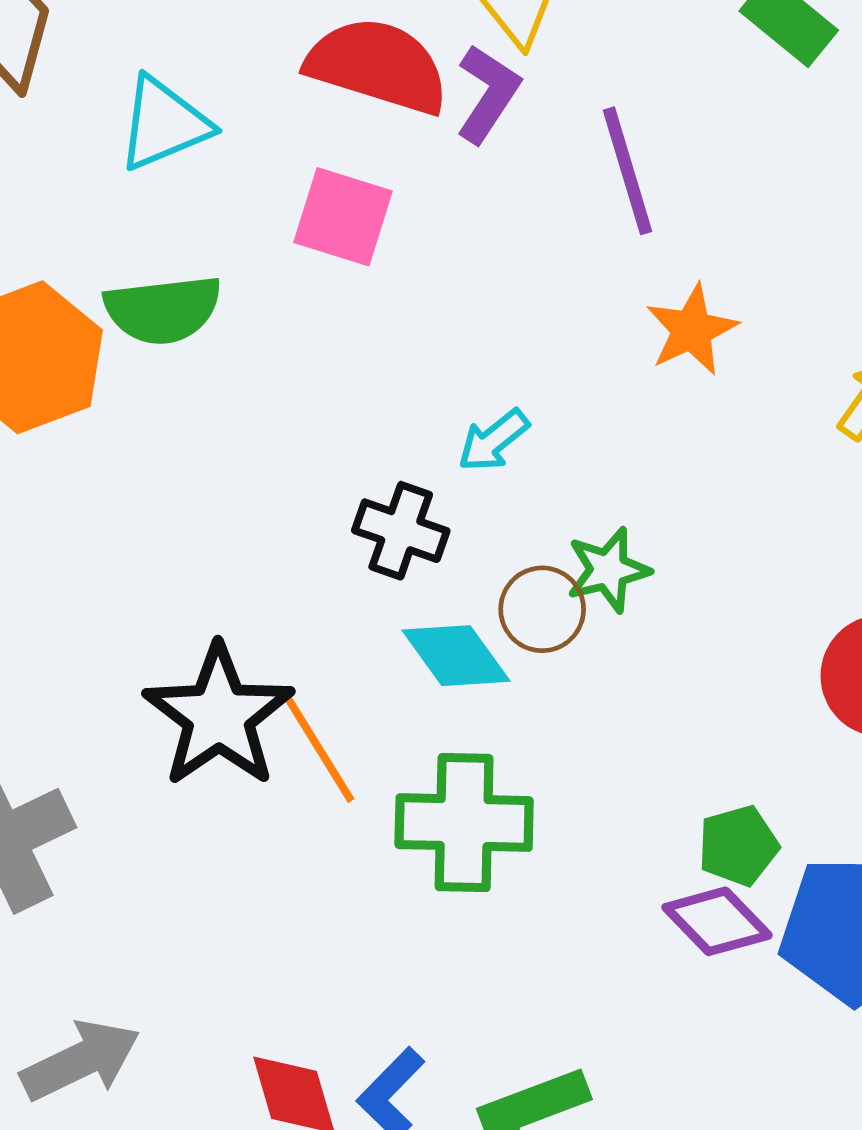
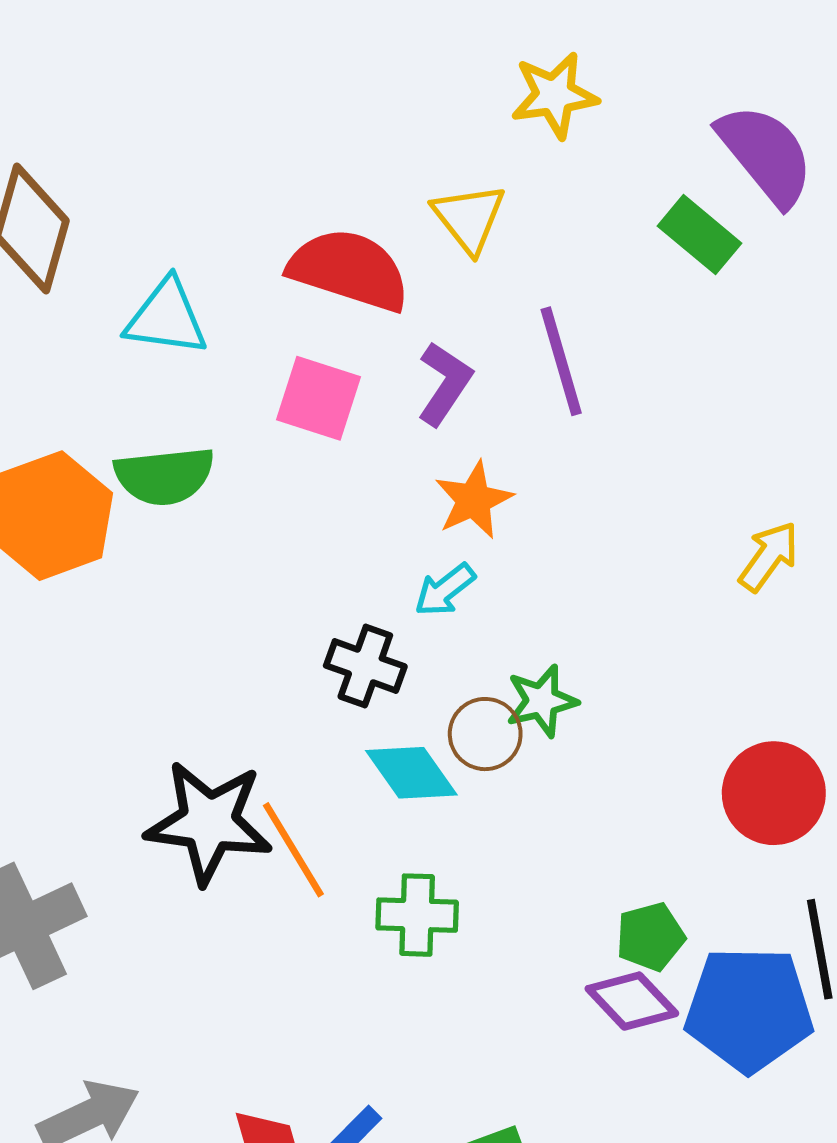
purple L-shape: (488, 94) -> (445, 384), moved
cyan triangle: (164, 124) -> (166, 318), turned 30
orange star: (692, 330) -> (474, 500), moved
black star: (219, 716) -> (209, 822), turned -30
green cross: (464, 823) -> (417, 915), size x0.7

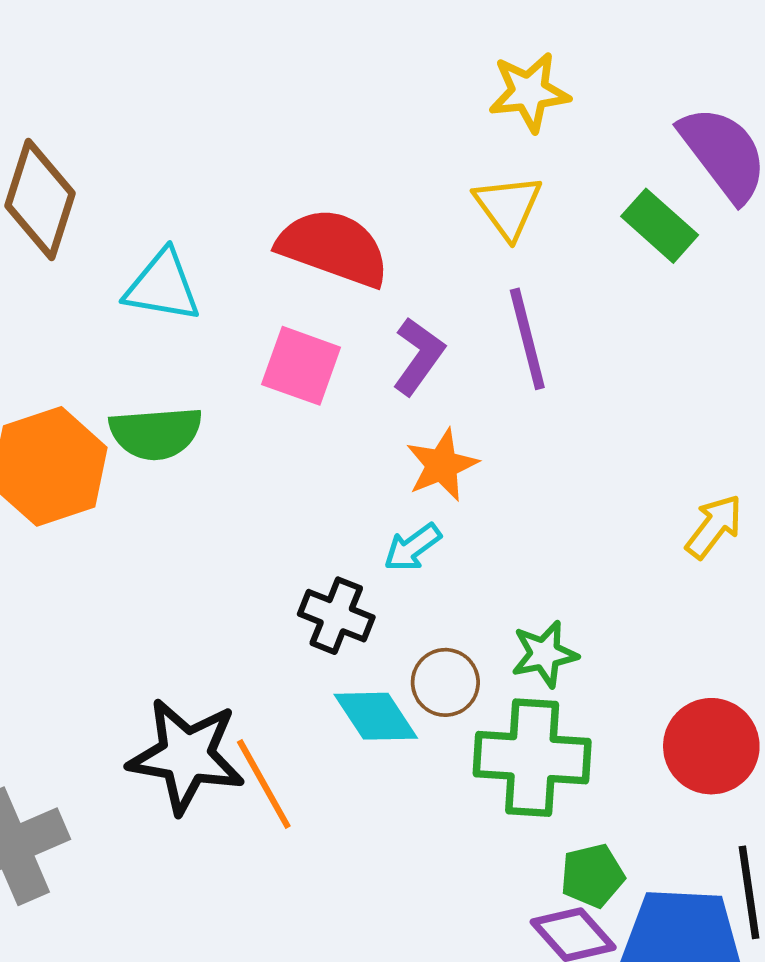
yellow triangle: (469, 218) -> (508, 207), moved
green star: (542, 701) -> (544, 654), moved
green cross: (417, 915) -> (532, 758), moved, size x1.5

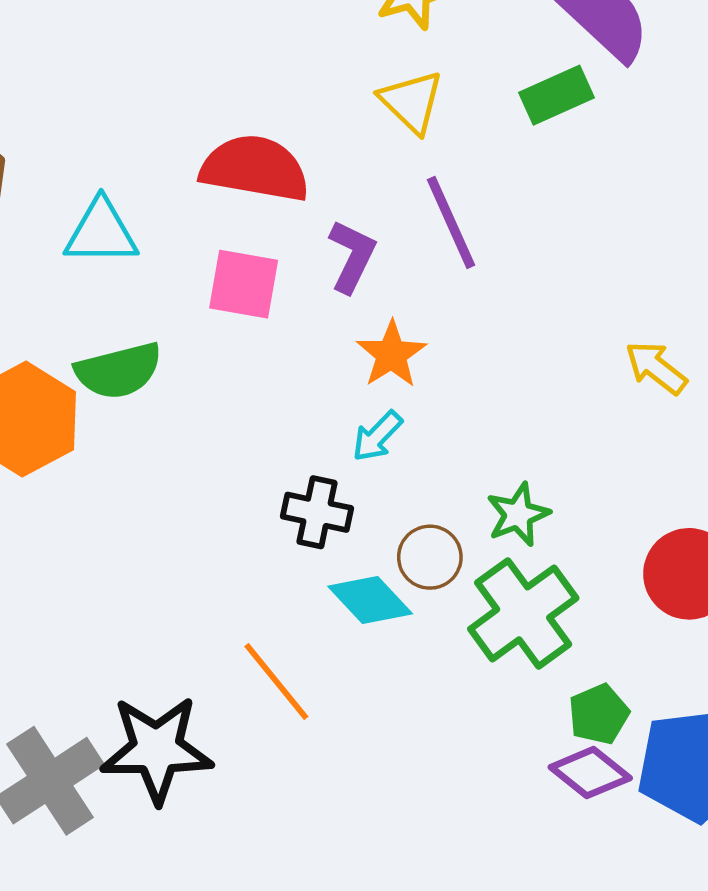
green rectangle: (660, 226) -> (557, 95), turned -56
yellow arrow: (714, 526) -> (656, 368), turned -80
black star: (186, 756) -> (157, 749), moved
green cross: (532, 758) -> (523, 613), turned -30

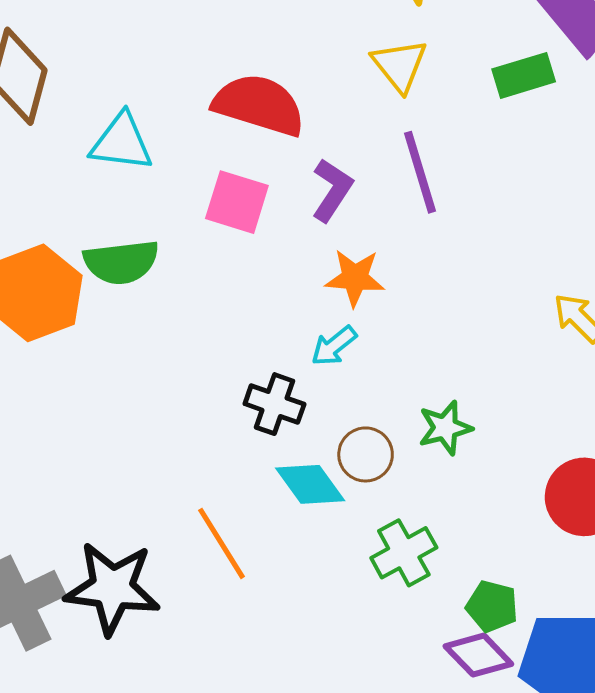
orange star: (391, 354) -> (355, 278), turned 30
green cross: (523, 613) -> (404, 553), moved, size x0.7
green pentagon: (599, 714) -> (492, 606), turned 30

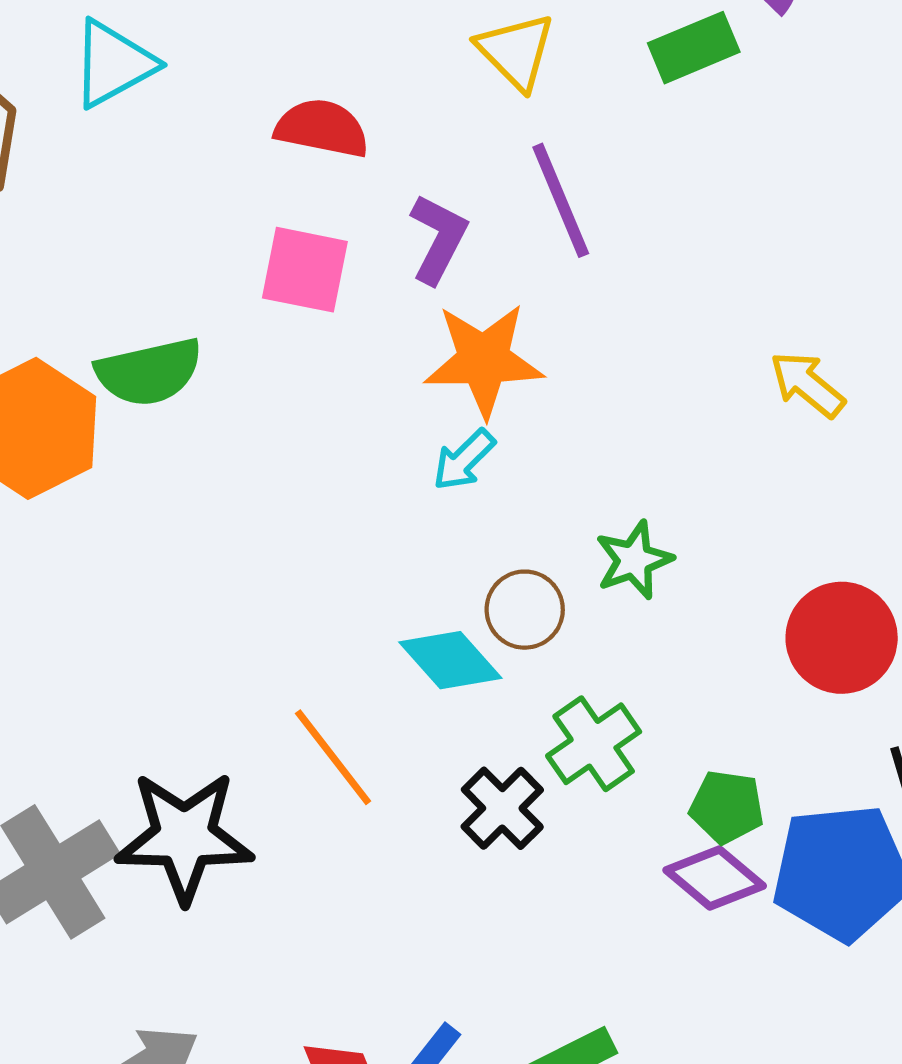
red semicircle: (259, 105) -> (322, 128), size x0.7
cyan triangle: (121, 142) -> (113, 64), moved, turned -30
orange star: (355, 278) -> (484, 360), size x1.4
black cross: (274, 404) -> (502, 808), moved, turned 32

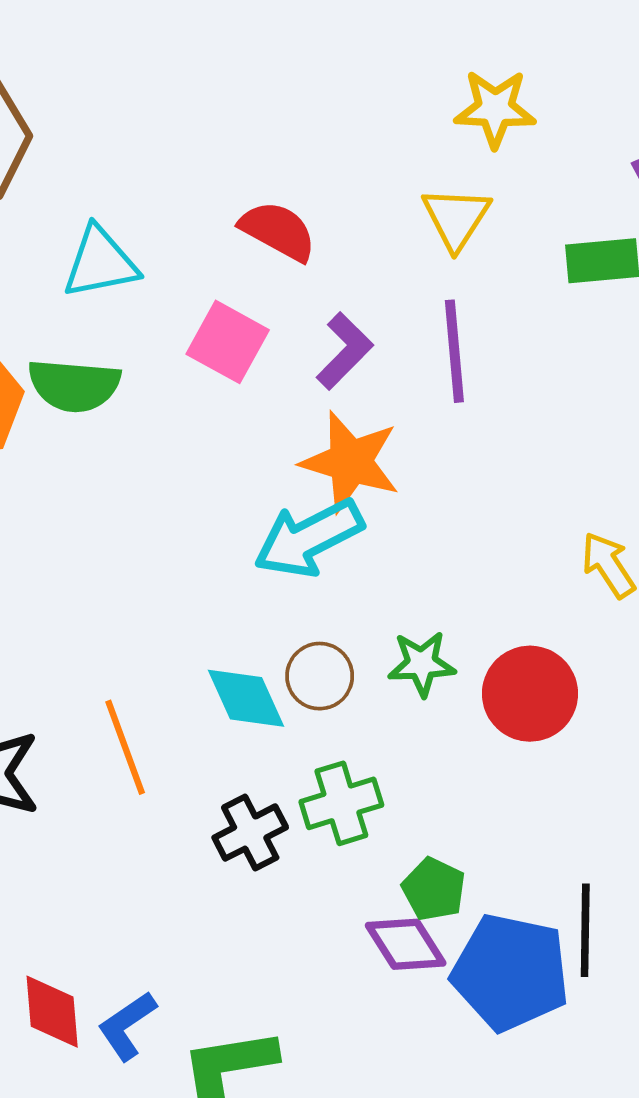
cyan triangle: (113, 64) -> (100, 263), moved
cyan arrow: (464, 460) -> (309, 538), size x1.8
red circle: (842, 638) -> (530, 694), moved

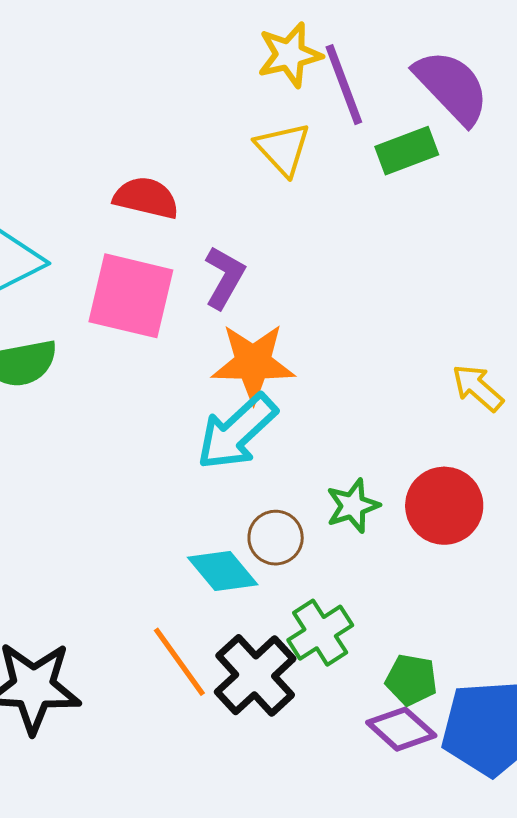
pink square: (228, 342) -> (131, 296), size x1.4
purple line: (454, 351) -> (344, 85), moved
orange line: (125, 747) -> (179, 662), moved
black cross: (250, 833) -> (255, 675), size x1.4

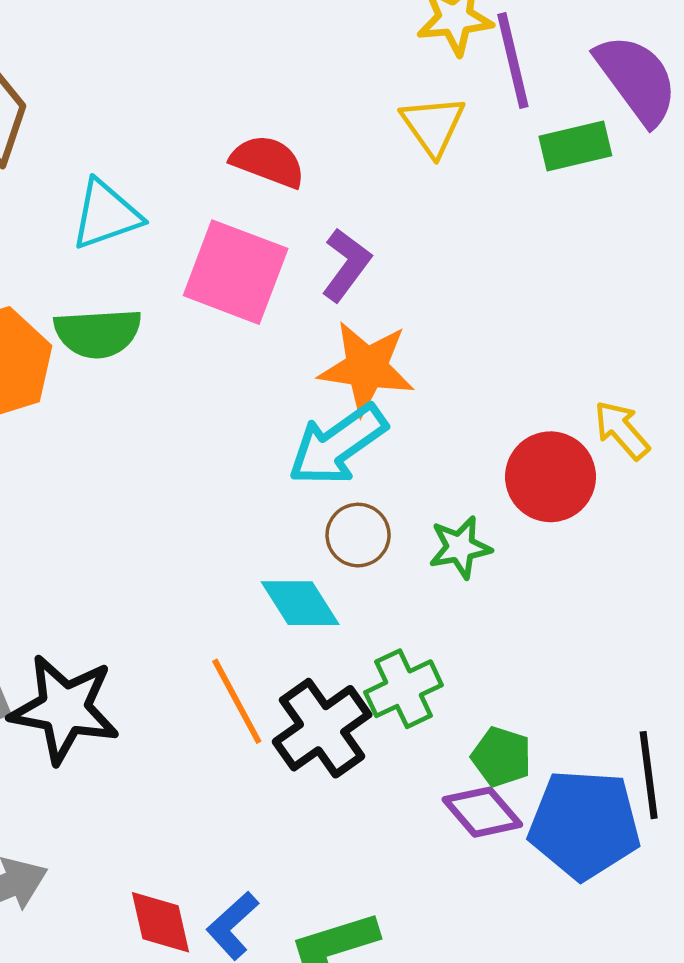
red circle: (444, 506) -> (550, 477), moved
brown circle: (276, 538) -> (358, 535), moved

